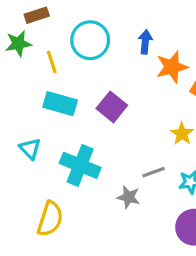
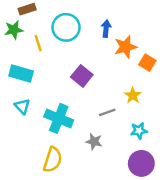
cyan rectangle: (60, 104) -> (21, 74), moved
gray line: (154, 172) -> (107, 112), moved
yellow semicircle: (50, 219) -> (53, 160), moved

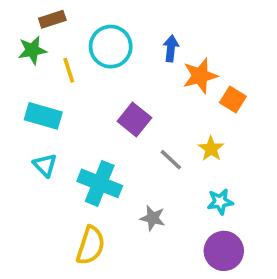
gray line: (107, 112) -> (171, 160), moved, turned 63

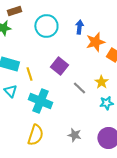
yellow line: (69, 70) -> (29, 74), moved
cyan star: (220, 202) -> (106, 103), moved
gray star: (153, 218) -> (74, 135), moved

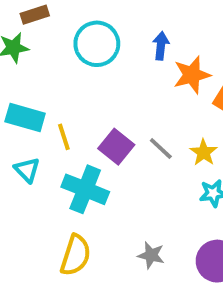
purple square: (59, 66) -> (116, 147), moved
gray line: (79, 88) -> (161, 149), moved

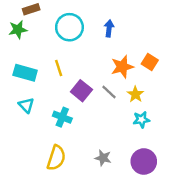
orange star: (192, 75) -> (122, 67), moved
yellow line: (64, 137) -> (59, 68), moved
cyan cross: (85, 189) -> (62, 117), size x0.7

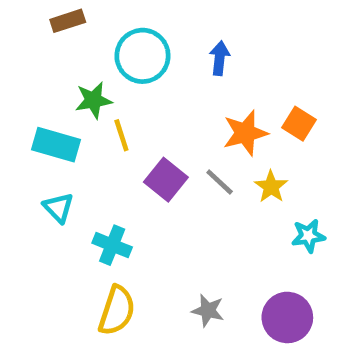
green star: (18, 30) -> (93, 100), moved
cyan cross: (62, 117) -> (112, 245), moved
cyan star: (141, 120) -> (308, 236), moved

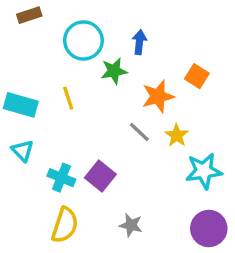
green star: (93, 100) -> (114, 71), moved
orange square: (299, 124) -> (197, 76), moved
purple square: (166, 180) -> (100, 176), moved
cyan star: (308, 236) -> (204, 171), size x1.5
purple circle: (287, 317) -> (209, 228), moved

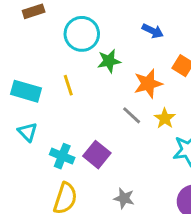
blue arrow: (139, 42) -> (153, 31), moved, turned 110

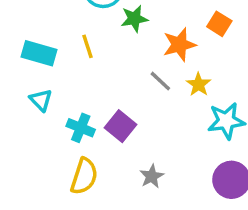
gray star: (124, 198) -> (152, 176), turned 30

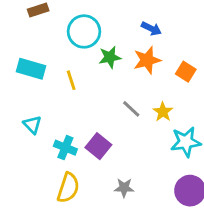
orange square: (219, 24) -> (186, 72), moved
orange star: (179, 45) -> (147, 60), moved
cyan rectangle: (39, 53) -> (31, 69), moved
gray star: (152, 176) -> (124, 188), turned 30

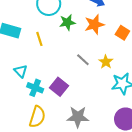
cyan triangle: (32, 125) -> (21, 71), moved
gray star: (124, 188) -> (78, 117), size x1.5

